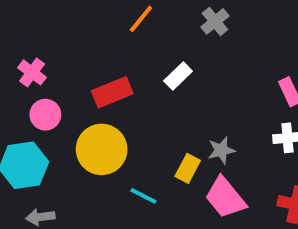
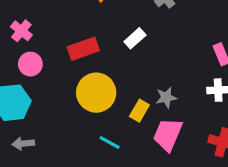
yellow circle: (102, 149) -> (96, 93), moved
cyan line: (143, 196) -> (110, 142), moved
pink trapezoid: (225, 198) -> (168, 135), turned 60

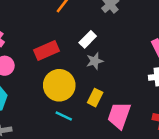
gray star: (166, 98) -> (95, 61), moved
cyan line: (110, 142) -> (64, 116), moved

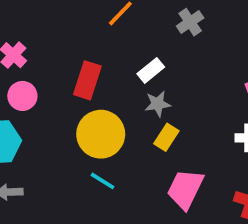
red rectangle: (46, 51) -> (87, 80), turned -55
yellow rectangle: (95, 98) -> (166, 137), moved

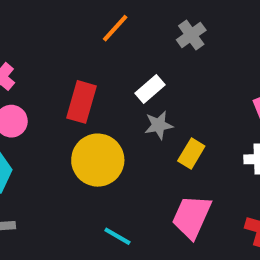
yellow rectangle: (166, 137) -> (191, 153), moved
cyan line: (103, 181) -> (117, 236), moved

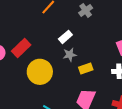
red rectangle: (81, 102) -> (21, 48), moved, turned 30
yellow rectangle: (191, 153) -> (86, 69), turned 40

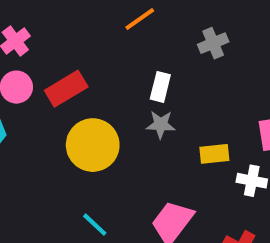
white rectangle: (65, 37) -> (160, 87), turned -48
yellow rectangle: (86, 69) -> (214, 154), moved

